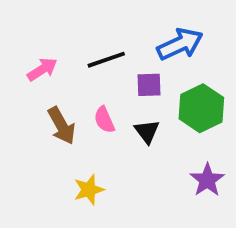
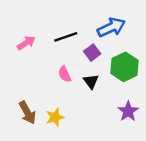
purple square: (149, 85) -> (92, 53), turned -35
brown arrow: (62, 126) -> (27, 112), moved

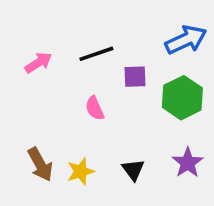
blue arrow: (111, 27) -> (186, 40), moved
purple square: (92, 53) -> (135, 77), turned 35
black triangle: (91, 81) -> (133, 170), moved

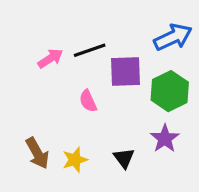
pink arrow: (38, 63) -> (50, 58), moved
purple square: (135, 77) -> (126, 71), size x1.5
purple star: (188, 163) -> (165, 138), moved

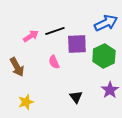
purple star: (165, 138) -> (110, 90), moved
brown arrow: (37, 153) -> (17, 67), moved
yellow star: (75, 160) -> (26, 102), moved

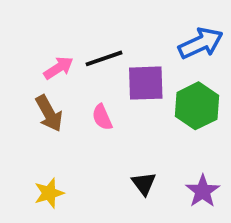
brown arrow: (17, 67) -> (49, 113), moved
purple star: (110, 90) -> (203, 191), moved

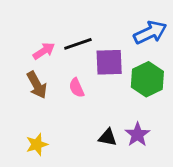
black triangle: (144, 184) -> (108, 137), turned -42
purple star: (203, 191) -> (137, 135), moved

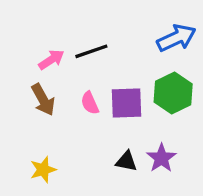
purple square: (109, 62) -> (126, 103), moved

